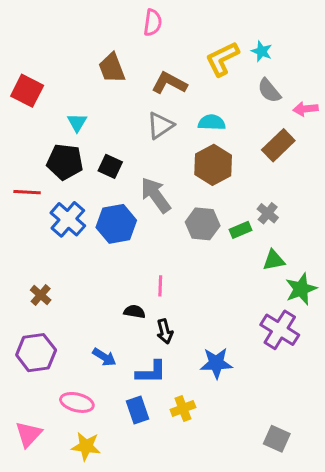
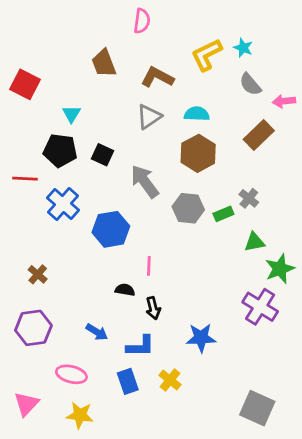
blue hexagon: (116, 224) -> (111, 229), moved
yellow cross: (183, 409) -> (170, 380), turned -30
gray square: (277, 439) -> (257, 408), size x1.4

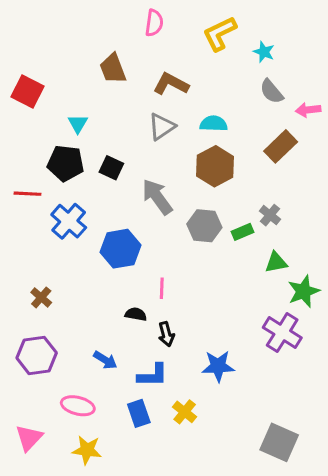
yellow L-shape: (207, 55) -> (220, 34), moved

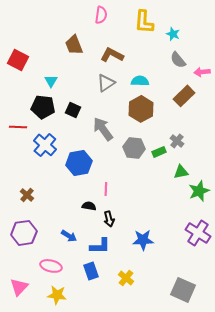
yellow L-shape: (220, 34) -> (144, 22), turned -60
purple cross: (282, 333) -> (198, 233), moved
yellow cross: (185, 412) -> (126, 278), moved

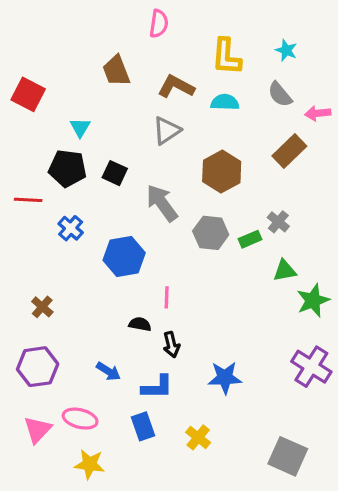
yellow L-shape: (144, 22) -> (226, 57), moved
cyan star: (173, 34) -> (286, 50), moved
cyan semicircle: (140, 81) -> (225, 102), moved
blue cross: (45, 145) -> (71, 228), size x0.7
pink triangle: (19, 287) -> (38, 430), moved

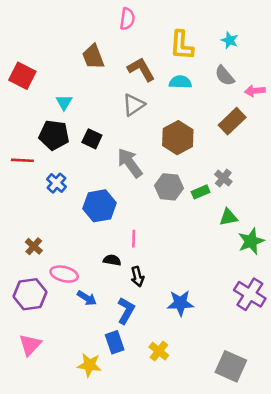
brown L-shape: (176, 87) -> (141, 69), turned 32
blue L-shape: (157, 387) -> (126, 311), turned -60
pink ellipse: (80, 419) -> (64, 274), moved
yellow star: (90, 464) -> (89, 365), moved

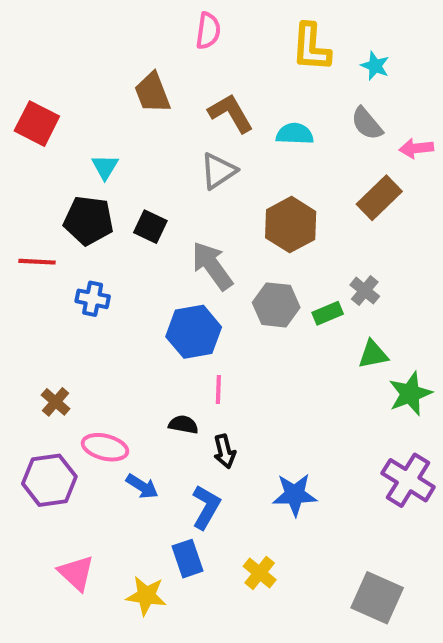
yellow L-shape: (182, 45) -> (311, 47), moved
blue cross: (57, 183) -> (93, 299), turned -30
blue hexagon: (99, 206) -> (194, 332), moved
pink triangle: (30, 345) -> (76, 573), moved, turned -30

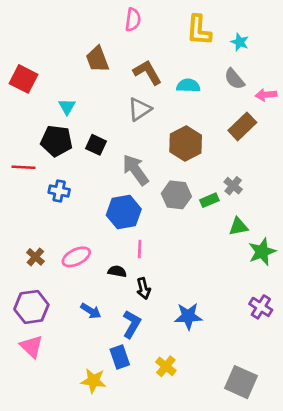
pink ellipse: (105, 447) -> (76, 257), moved, turned -40
purple cross: (408, 480) -> (261, 307), size x0.7
pink triangle: (76, 573) -> (31, 346), moved

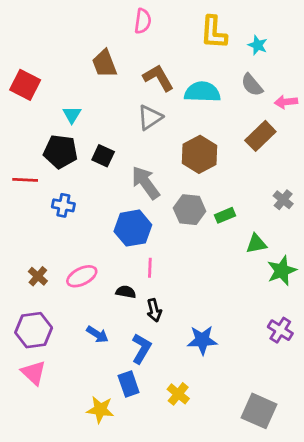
cyan semicircle: (188, 86) -> (202, 92), size x1.4
gray cross: (233, 186) -> (283, 200), moved

